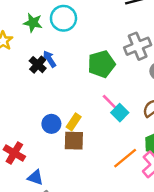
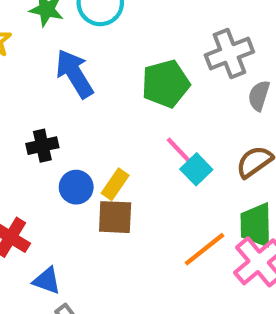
blue arrow: (49, 59) -> (75, 74), size x1.6
black cross: (38, 65) -> (42, 146), moved, turned 35

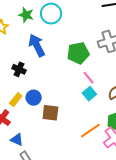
black cross: (42, 146) -> (19, 69), moved, turned 32
pink line: (178, 150) -> (89, 78), moved
yellow rectangle: (115, 184) -> (16, 100), moved

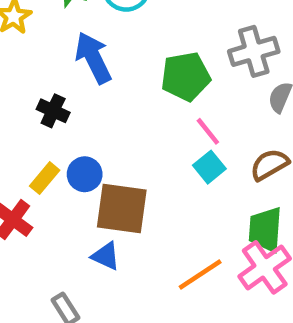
brown square: (50, 113) -> (122, 208), size x1.4
orange line: (90, 131) -> (200, 274), moved
blue triangle: (17, 140) -> (106, 256), moved

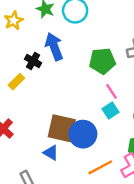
black cross: (53, 111) -> (33, 61), moved
blue circle: (85, 174) -> (83, 134), moved, size x1.5
yellow rectangle: (45, 178) -> (16, 82), moved

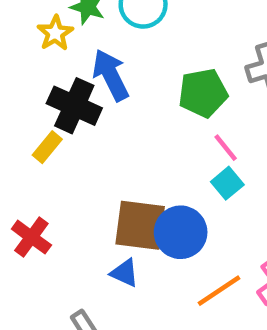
yellow star: (14, 21) -> (55, 33), moved
black cross: (33, 61) -> (74, 106), size x1.6

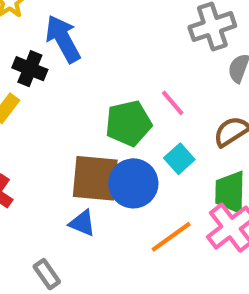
green pentagon: (203, 93) -> (128, 123), moved
black cross: (74, 106) -> (30, 69), size x0.7
cyan square: (227, 183) -> (179, 159), moved

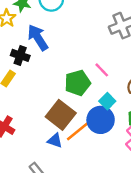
brown square: (95, 178) -> (61, 115), turned 36
blue circle: (133, 183) -> (101, 120), moved
orange line: (171, 237) -> (77, 132), moved

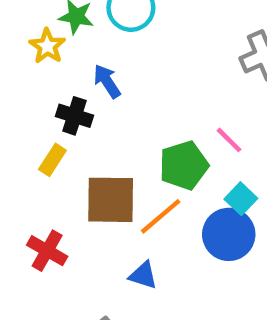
blue arrow: (38, 38) -> (107, 81), size x0.7
brown square: (61, 115) -> (111, 200), moved, turned -36
orange line: (77, 132) -> (161, 216), moved

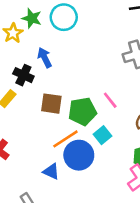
cyan square: (241, 199) -> (102, 135), moved
brown square: (111, 200) -> (51, 104), moved, size x0.7
blue circle: (229, 234) -> (79, 155), moved

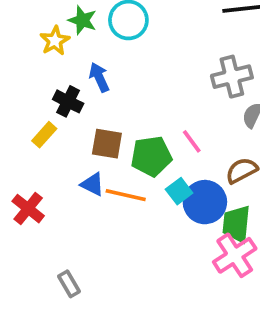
orange line: (65, 139) -> (126, 195), turned 44
blue circle: (79, 155) -> (205, 202), moved
blue triangle: (51, 171) -> (92, 184), moved

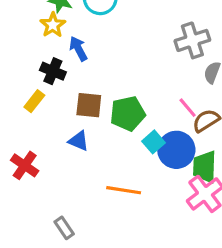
yellow star: (55, 41) -> (53, 25), moved
pink line: (192, 141) -> (188, 108), moved
orange line: (126, 195) -> (124, 190), moved

